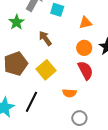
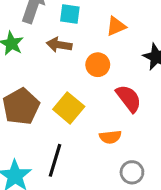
brown arrow: (45, 38) -> (59, 45), moved, turned -35
orange circle: (84, 48) -> (98, 65), moved

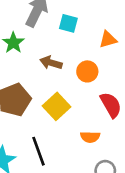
brown arrow: (59, 45) -> (51, 63), moved
black line: (55, 160) -> (38, 151), turned -44

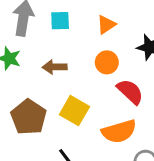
orange circle: (87, 71) -> (107, 62), moved
orange semicircle: (90, 137) -> (119, 131), size x1.6

